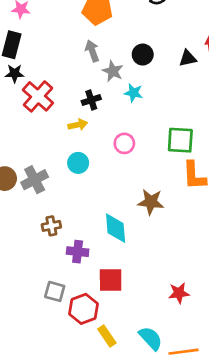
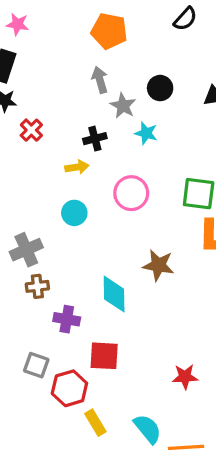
red cross: (38, 96) -> (31, 130), size x0.6
pink circle: (124, 143) -> (131, 193), size x1.4
gray cross: (35, 180) -> (26, 250), moved

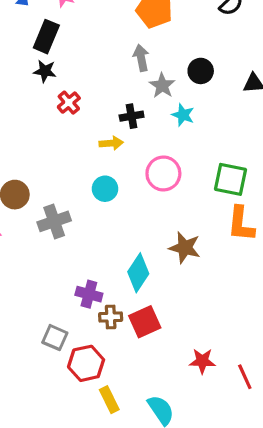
brown cross: (37, 286) -> (111, 317), moved
cyan diamond: (114, 294) -> (138, 273), turned 30
red square: (104, 356) -> (145, 322), moved, turned -32

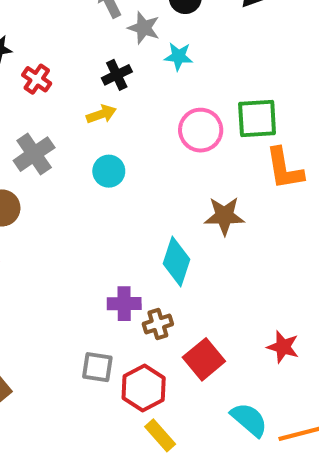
pink circle: (163, 173) -> (201, 130), moved
gray cross: (54, 221) -> (34, 154), moved
red square: (145, 322) -> (204, 359), moved
red star: (202, 361) -> (283, 347), turned 30
yellow rectangle: (109, 400) -> (160, 435), moved

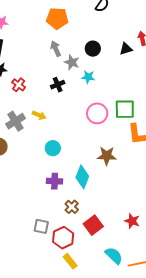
yellow arrow: (101, 114) -> (39, 115), moved, turned 40
cyan circle: (109, 171) -> (53, 148), moved
purple cross: (124, 304) -> (55, 181), moved
brown cross: (158, 324) -> (72, 207), turned -32

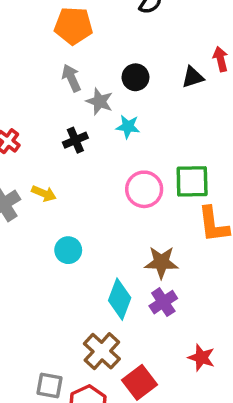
purple cross: (55, 181) -> (163, 302), moved, turned -35
brown cross: (72, 207) -> (102, 351), size x1.5
red star: (132, 221) -> (201, 358), moved

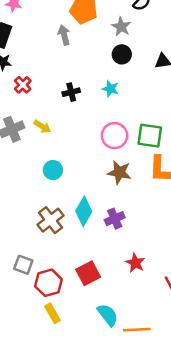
gray arrow: (71, 78) -> (64, 35), moved
gray star: (100, 101) -> (121, 27), moved
brown star: (161, 262) -> (119, 172), moved
brown cross: (102, 351) -> (51, 220), moved

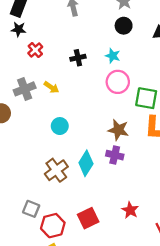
pink circle: (115, 136) -> (118, 82), moved
purple cross: (115, 219) -> (115, 155), moved, turned 35

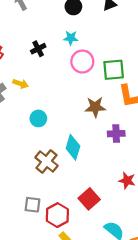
purple cross: (115, 155) -> (116, 134), moved

